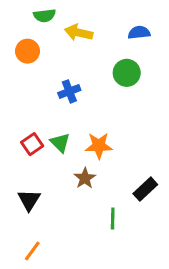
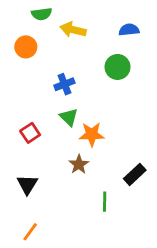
green triangle: (60, 143) -> (69, 117), moved

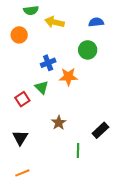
green triangle: (69, 117) -> (42, 87), moved
orange star: (92, 134) -> (68, 77), moved
orange line: (30, 232) -> (22, 173), turned 32

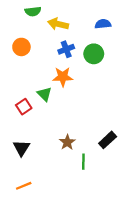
orange circle: (19, 35) -> (21, 47), moved
blue cross: (48, 63) -> (66, 49), moved
orange star: (68, 77) -> (63, 77), moved
brown star: (59, 123) -> (67, 142), moved

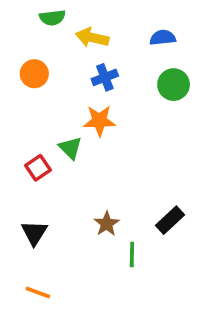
green circle: (94, 54) -> (174, 85), moved
orange line: (24, 186) -> (38, 292), turned 42

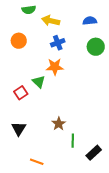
black rectangle: (170, 220) -> (94, 153), moved
orange line: (38, 292) -> (37, 162), moved

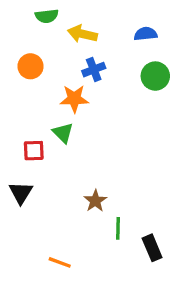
orange star: (55, 67) -> (74, 99), moved
red square: (21, 93) -> (34, 151), turned 32
black triangle: (19, 129) -> (21, 193), moved
black rectangle: (94, 153) -> (152, 248), turned -70

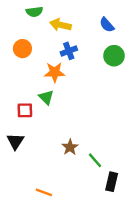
blue semicircle: (146, 34) -> (107, 25), turned -126
green line: (118, 228) -> (95, 160), moved, turned -42
black rectangle: (152, 248) -> (112, 182), turned 36

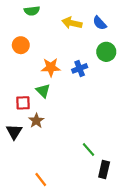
yellow arrow: (61, 25) -> (72, 23), moved
blue cross: (69, 51) -> (80, 68), moved
brown star: (70, 147) -> (36, 121), moved
orange line: (44, 192) -> (41, 179), turned 32

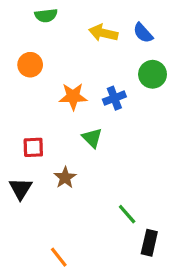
green triangle: (43, 91) -> (92, 138), moved
brown star: (36, 121) -> (65, 178), moved

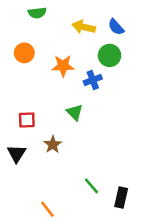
green circle: (153, 74) -> (110, 55), moved
orange star: (73, 97) -> (63, 66), moved
green line: (127, 214) -> (91, 186), moved

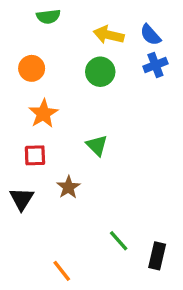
green circle: (110, 55) -> (100, 72), moved
orange star: (63, 66) -> (43, 114), moved, turned -30
blue cross: (93, 80) -> (155, 65), moved

